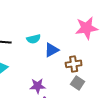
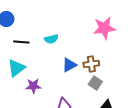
blue triangle: (52, 50) -> (69, 65), moved
purple star: (38, 86) -> (33, 86), moved

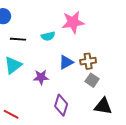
pink star: (104, 28) -> (73, 22), moved
purple star: (33, 86) -> (41, 77), moved

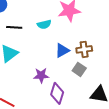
purple star: (41, 77) -> (41, 75), moved
gray square: (92, 80) -> (79, 69), moved

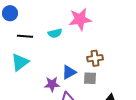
blue triangle: (62, 50) -> (69, 72), moved
gray square: (79, 69) -> (90, 78), turned -32

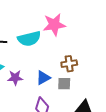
cyan semicircle: (55, 33) -> (29, 39), size x1.6
purple star: (52, 84) -> (15, 78), moved

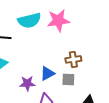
cyan semicircle: (29, 39) -> (29, 20), moved
purple star: (15, 78) -> (27, 83), moved

